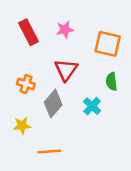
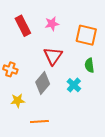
orange cross: (26, 84) -> (10, 69), moved

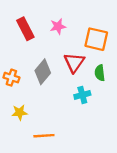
red triangle: (53, 56) -> (74, 62), moved
gray diamond: (43, 83) -> (43, 72), moved
cyan cross: (74, 85) -> (82, 95), turned 32

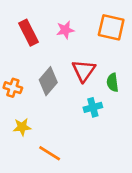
orange square: (96, 39) -> (111, 27), moved
orange line: (44, 136) -> (50, 153), turned 36

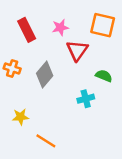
red triangle: (84, 71) -> (77, 50), moved
green semicircle: (113, 82) -> (104, 76), turned 119
orange cross: (13, 88) -> (12, 69), moved

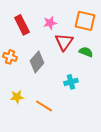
green semicircle: (104, 76) -> (86, 52), moved
orange line: (46, 141) -> (44, 106), moved

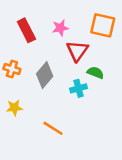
green semicircle: (86, 52) -> (95, 73), moved
cyan cross: (71, 82) -> (79, 88), moved
yellow star: (17, 97) -> (14, 108), moved

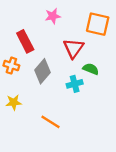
pink star: (60, 28) -> (53, 16), moved
red rectangle: (26, 30) -> (25, 41), moved

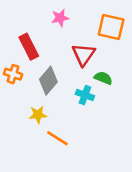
cyan cross: (75, 84) -> (85, 95), turned 35
yellow star: (14, 102) -> (38, 115), moved

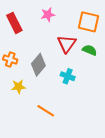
red rectangle: (29, 47) -> (14, 23), moved
green semicircle: (103, 78) -> (90, 50), moved
yellow star: (38, 115) -> (19, 87), moved

